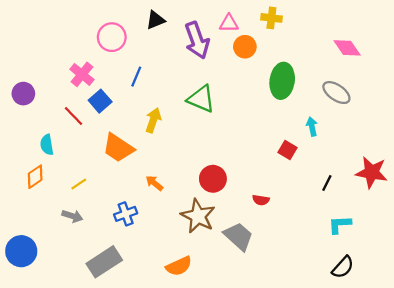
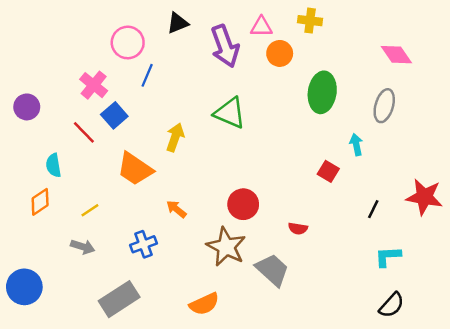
blue line: (136, 77) -> (147, 75), moved
gray ellipse: (336, 93) -> (384, 106), turned 72

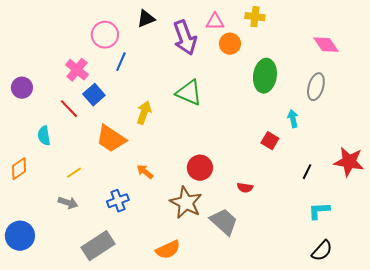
orange diamond: (40, 202) -> (19, 169), moved

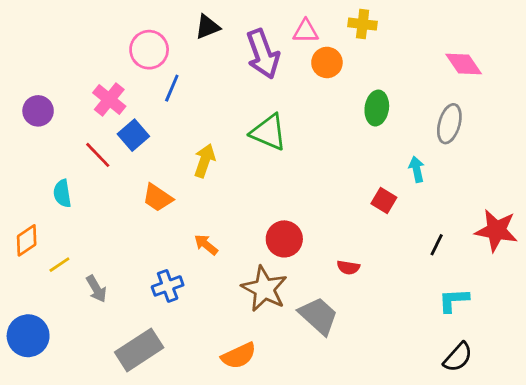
green ellipse: (265, 76) -> (377, 108), size x0.7
purple circle: (22, 88) -> (38, 111), moved
orange trapezoid: (111, 139) -> (158, 198), size x0.7
yellow line: (74, 173) -> (59, 265), moved
gray arrow: (68, 203) -> (96, 289), turned 42

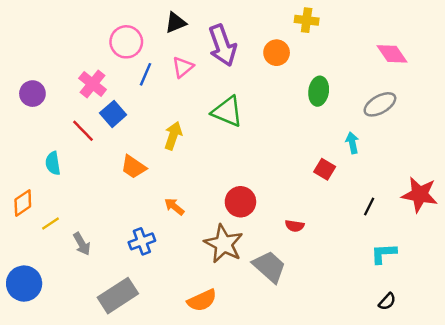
pink triangle: (306, 31) -> (183, 67), moved, turned -40
gray ellipse: (449, 124) -> (380, 104), turned 44
black semicircle: (458, 357) -> (387, 302), size x0.7

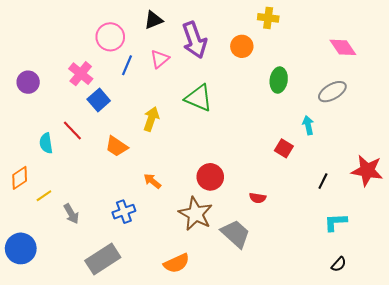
red line: (83, 131) -> (72, 131), moved

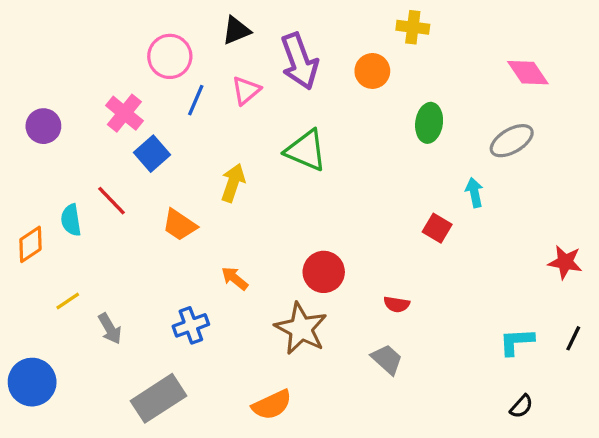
red star: (367, 171) -> (565, 262), size x0.7
orange diamond: (20, 178) -> (30, 244), moved
black line: (323, 181) -> (573, 338), moved
gray trapezoid: (236, 234) -> (387, 359), moved, size x0.7

